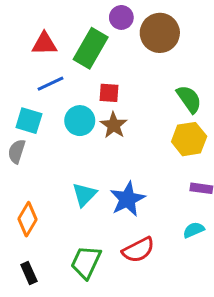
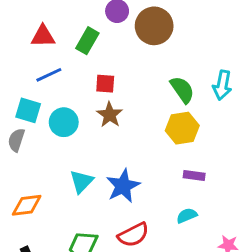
green rectangle: (91, 48) -> (87, 41), size x0.7
cyan circle: (80, 121) -> (64, 122), moved
orange diamond: (27, 219) -> (27, 205), turned 52

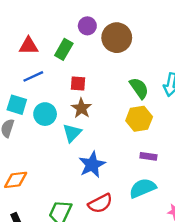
cyan triangle: (82, 181) -> (72, 133), moved
cyan semicircle: (187, 216) -> (143, 188), size x1.6

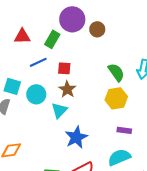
purple circle: (87, 26) -> (72, 19), size x1.6
brown circle: (117, 38) -> (97, 29), size x0.6
blue line: (33, 76) -> (38, 62), moved

